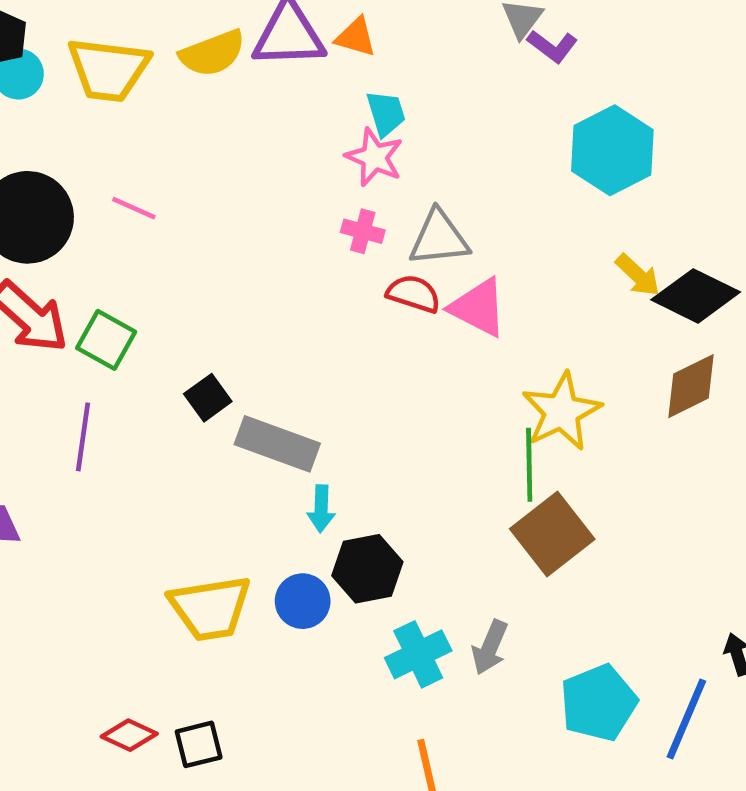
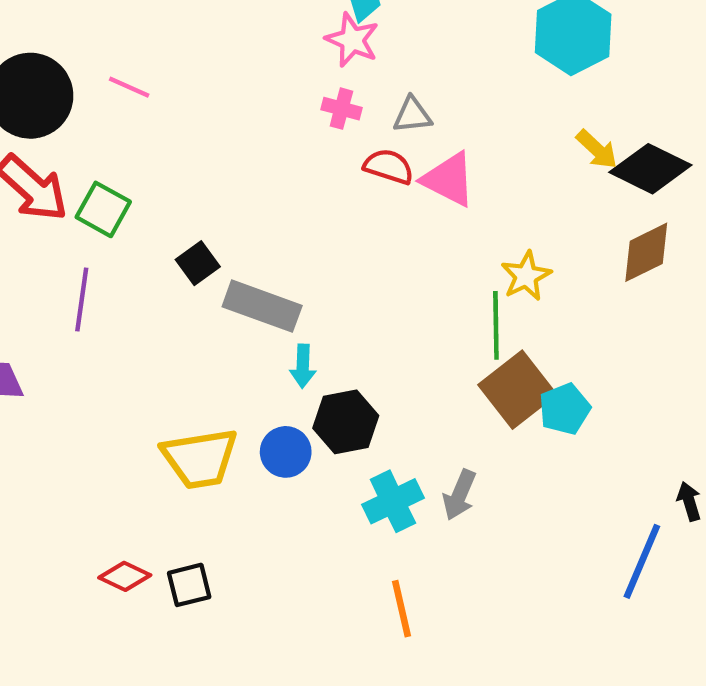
gray triangle: (439, 238) -> (412, 115), size x0.7
yellow star: (562, 412) -> (526, 276), size x0.7
cyan pentagon: (599, 703) -> (565, 409), moved, size x0.7

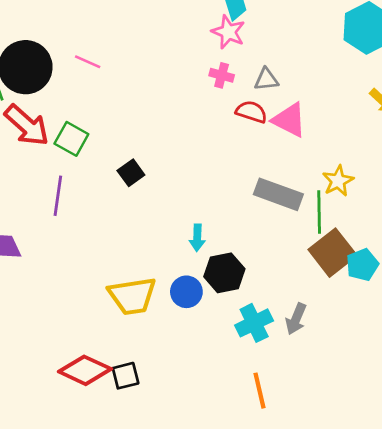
gray rectangle: (262, 306) -> (278, 194), moved
red diamond: (125, 576) -> (85, 370), size x1.6

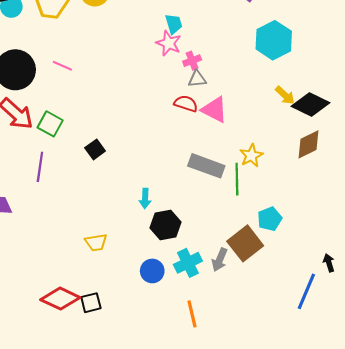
pink cross: (222, 75) -> (192, 61), moved, turned -36
brown square: (333, 253) -> (245, 243), moved
blue circle: (186, 292) -> (152, 271), moved
yellow trapezoid: (132, 296) -> (96, 242), size x0.6

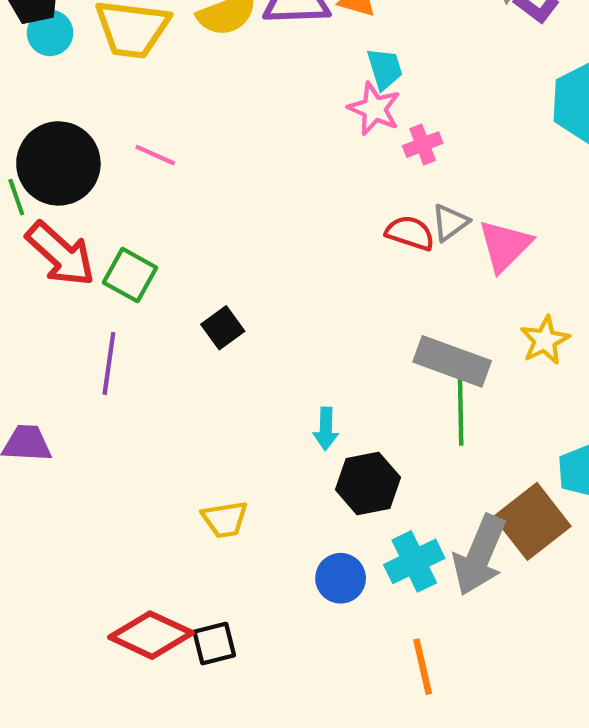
gray triangle: (197, 79) -> (450, 222), moved, turned -30
pink triangle: (215, 110) -> (505, 246), moved, turned 48
green line: (237, 179) -> (461, 412), moved
gray arrow: (220, 260) -> (480, 555), size x1.6

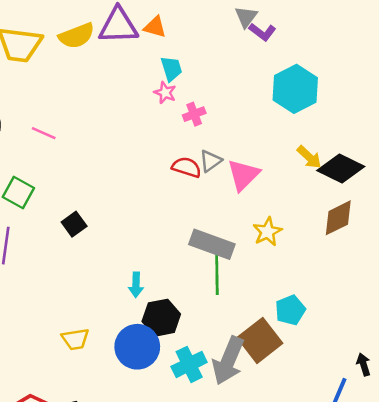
pink star: (374, 109) -> (165, 93), size x0.7
pink line: (155, 155) -> (44, 133), moved
blue circle: (341, 578) -> (137, 347), moved, size x1.5

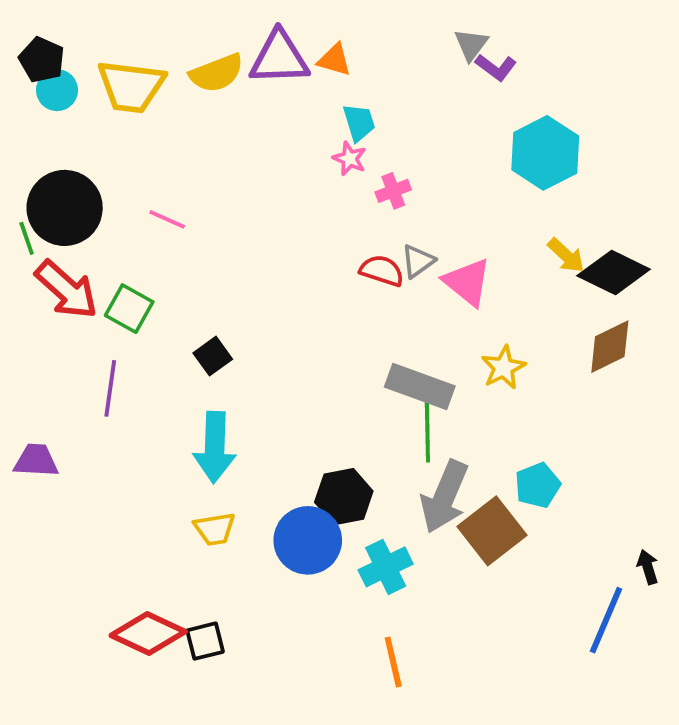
pink triangle: (243, 175) -> (467, 282), turned -36
cyan arrow: (136, 285) -> (215, 447), moved, size x1.8
gray arrow: (228, 361) -> (445, 497), moved

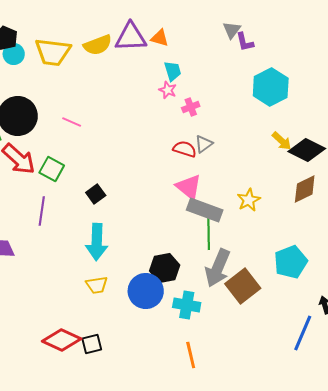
purple L-shape: (496, 67) -> (245, 42), turned 40
pink triangle: (467, 282) -> (189, 187), moved
cyan pentagon: (538, 485) -> (291, 262), moved, size x1.4
cyan cross: (386, 567) -> (187, 305), turned 36

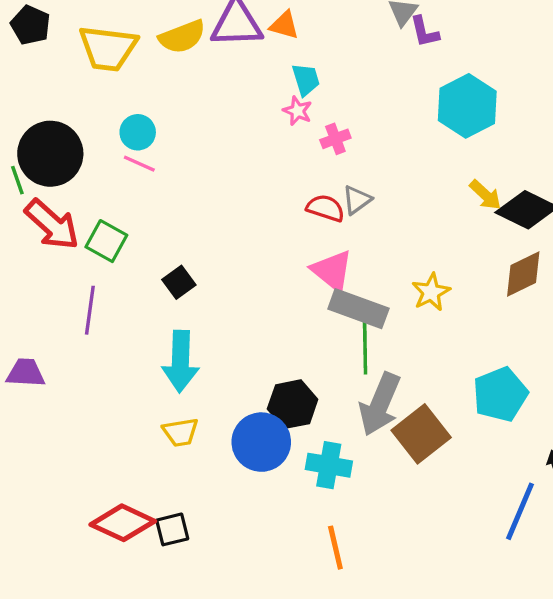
cyan circle: (14, 54) -> (138, 132), moved

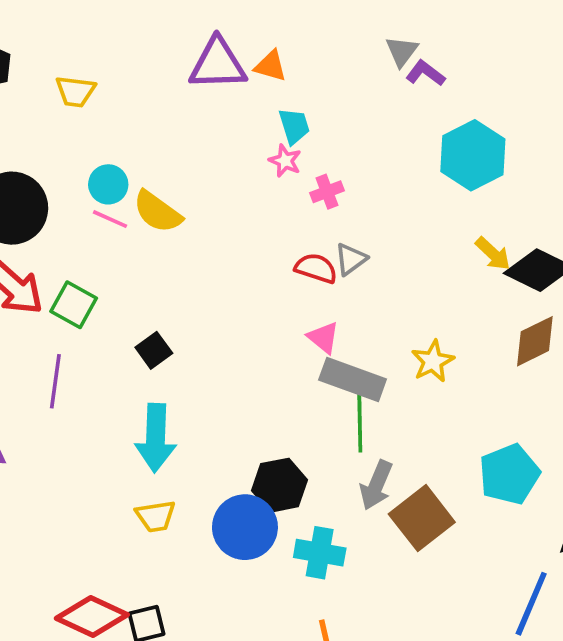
purple L-shape: (424, 32) -> (425, 73), turned 140
yellow semicircle: (182, 37) -> (157, 212), moved, turned 57
yellow trapezoid: (108, 48) -> (75, 91), size x0.6
pink triangle: (332, 271) -> (323, 338), size x0.7
gray arrow: (380, 404) -> (376, 485), size x0.7

